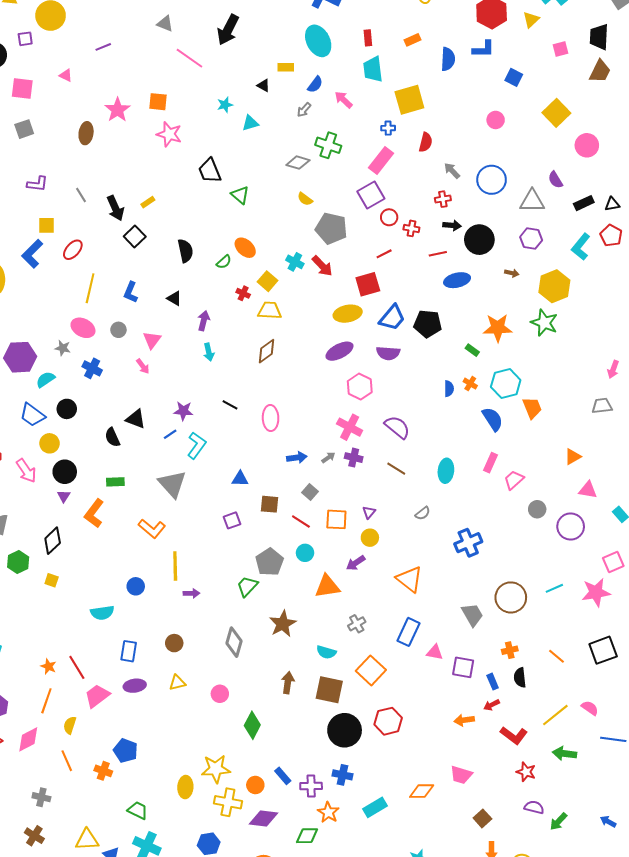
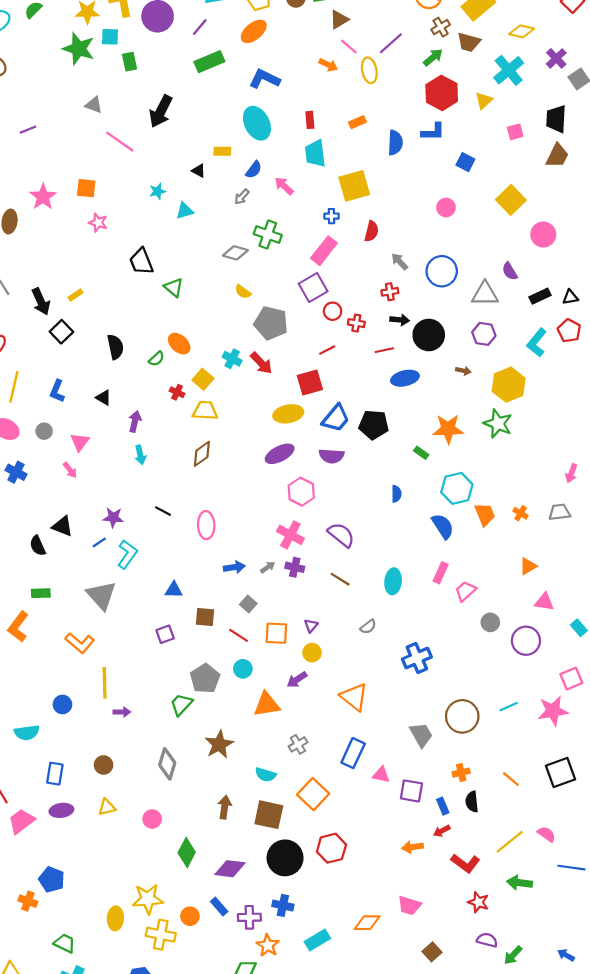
pink star: (169, 134) -> (98, 223), size x0.7
orange cross: (470, 384) -> (521, 513), moved
purple diamond: (263, 818) -> (230, 869), moved

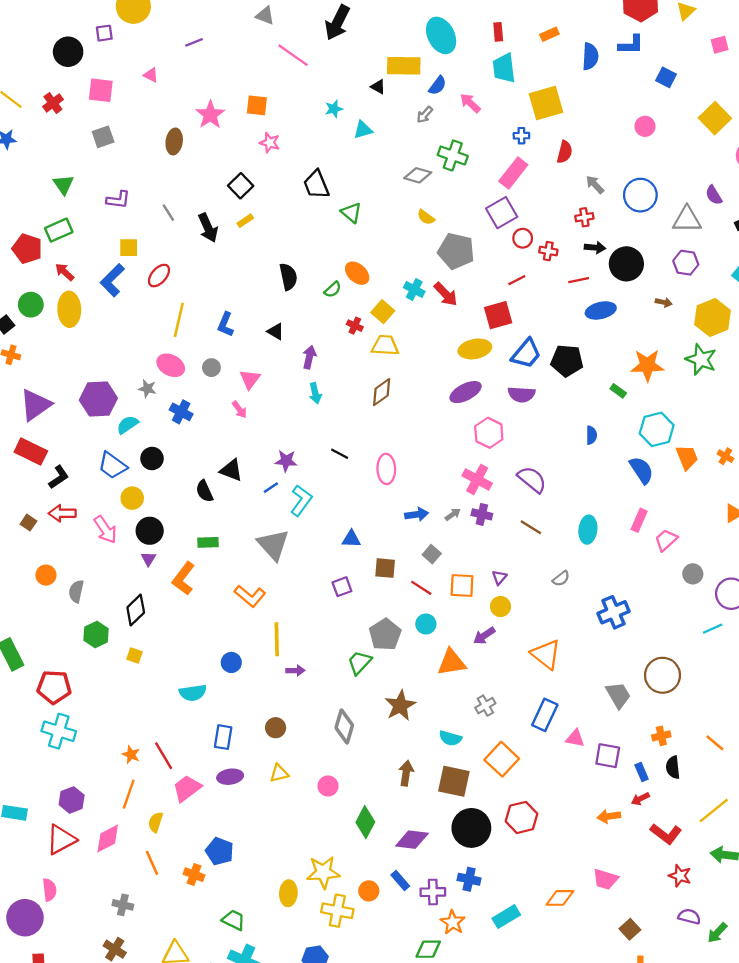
yellow rectangle: (222, 151) -> (404, 66), size x1.8
black square: (61, 332) -> (241, 186), moved
cyan line: (509, 707) -> (713, 629), moved

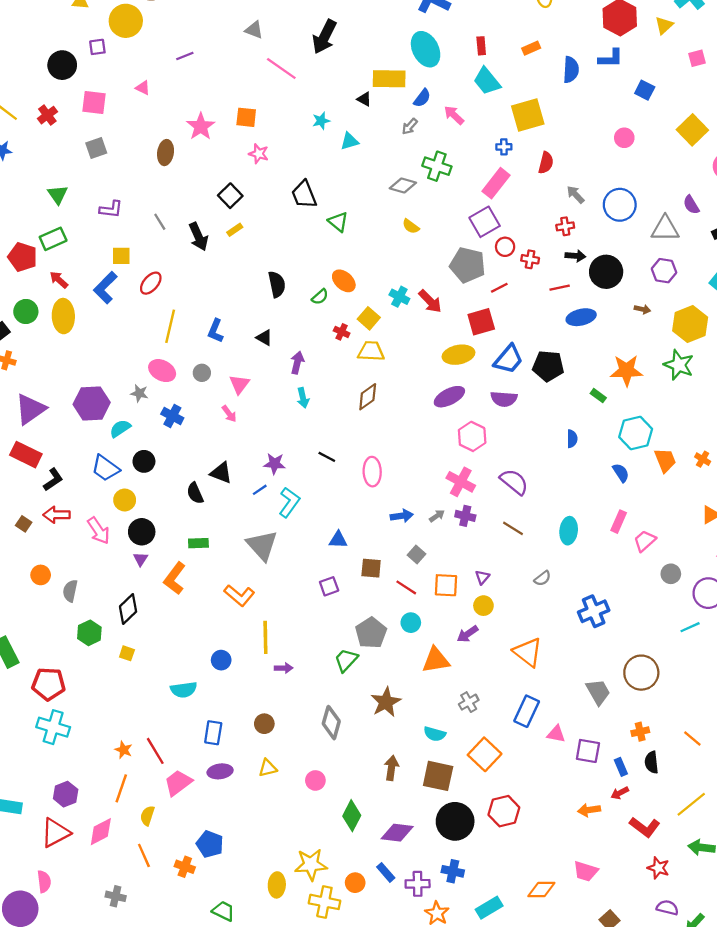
cyan trapezoid: (504, 68) -> (487, 81), turned -32
gray pentagon: (456, 251) -> (468, 265), moved
blue semicircle: (642, 470) -> (621, 473), size x0.7

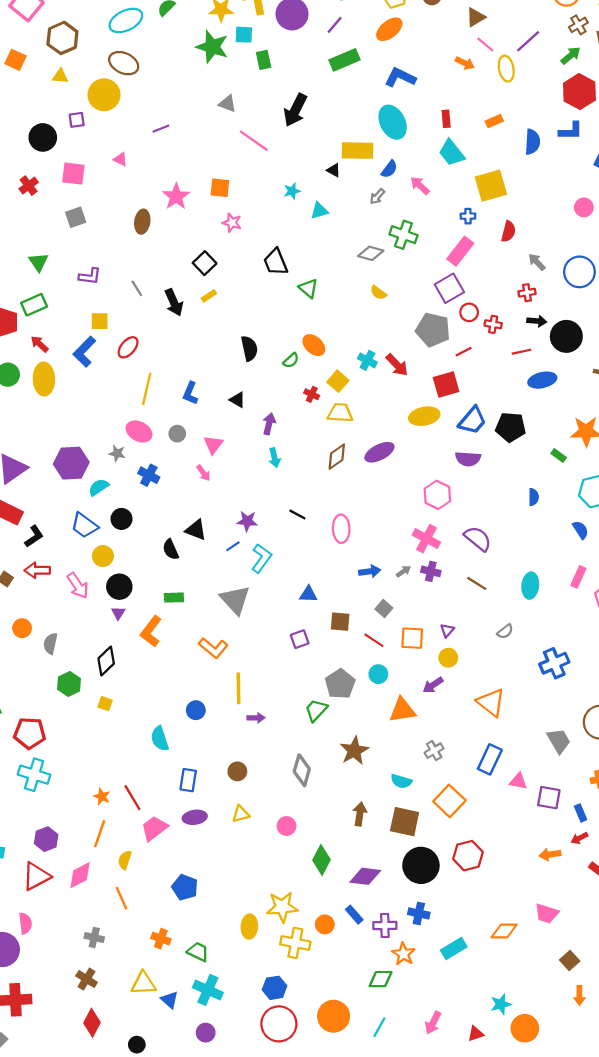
purple ellipse: (449, 397) -> (379, 452), moved
cyan semicircle: (184, 690) -> (160, 739), turned 80
orange cross: (185, 867) -> (161, 939), moved

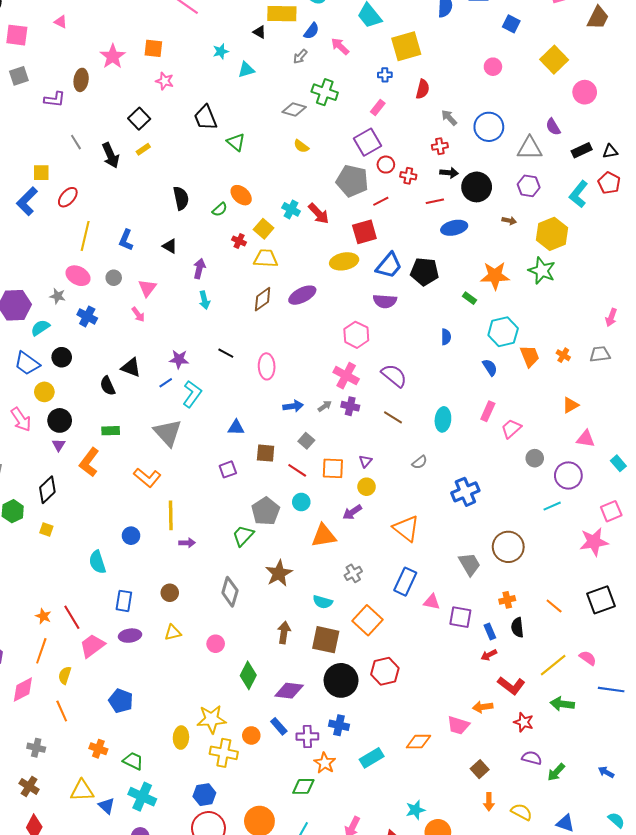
pink rectangle: (460, 251) -> (378, 107), size x0.6
purple L-shape: (90, 276) -> (55, 99), moved
orange arrow: (550, 854) -> (483, 707), moved

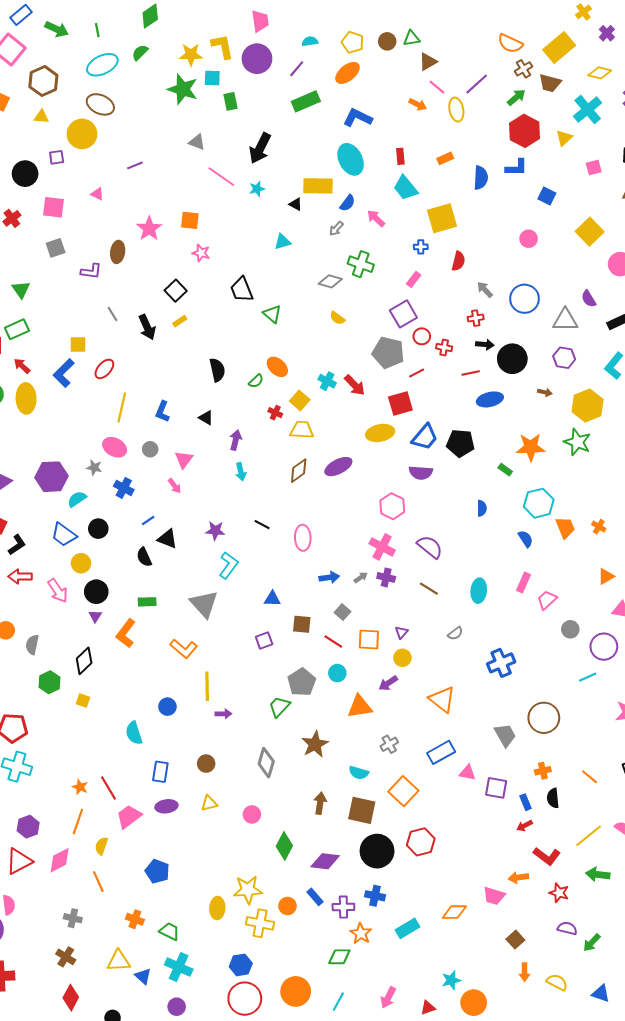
cyan star: (221, 51) -> (257, 189), moved
blue line: (166, 383) -> (148, 520), moved
blue rectangle: (405, 582) -> (441, 752), turned 36

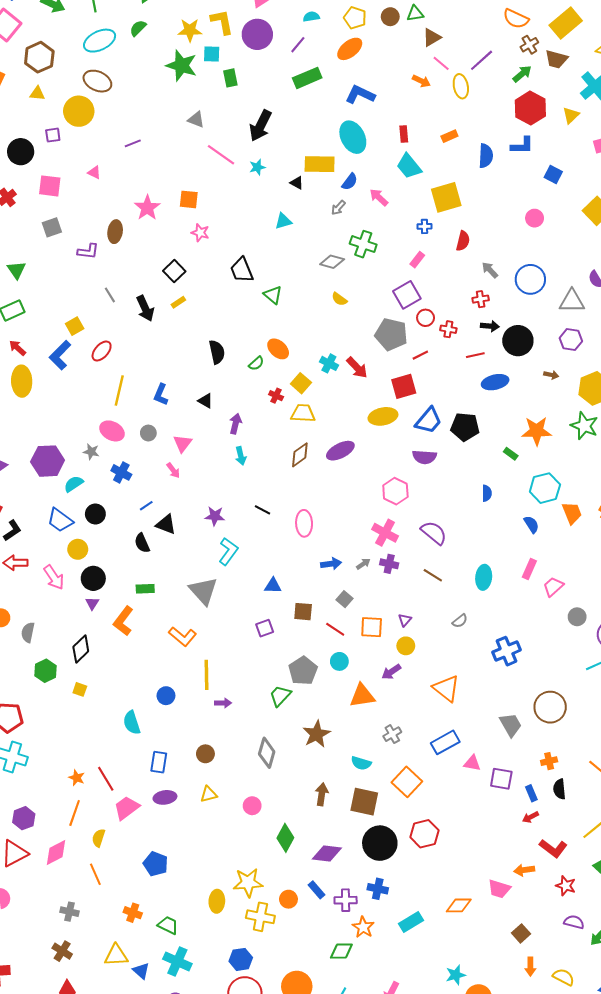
yellow square: (78, 344) -> (75, 326), turned -30

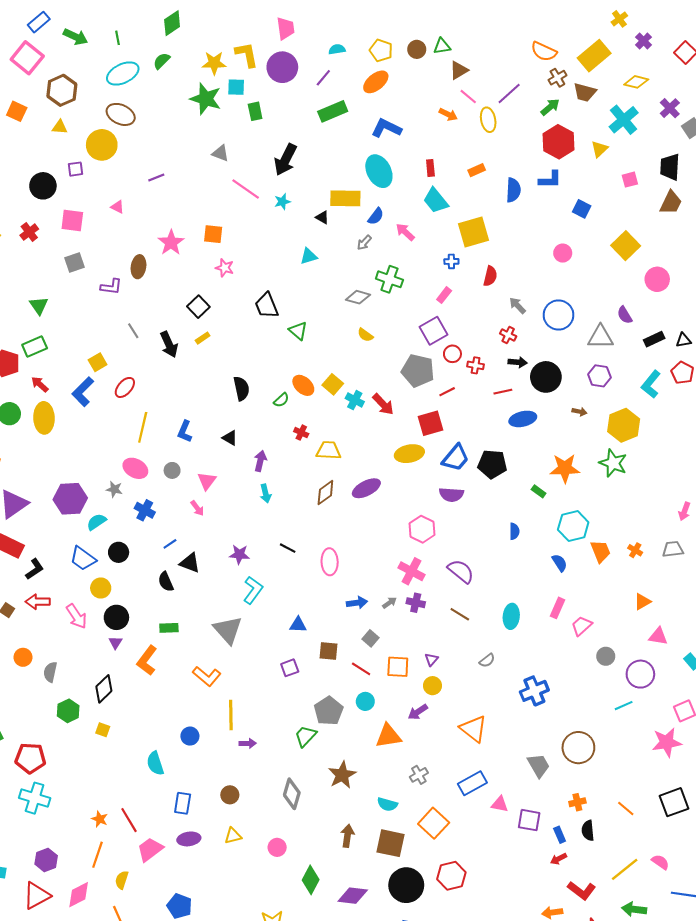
red cross: (481, 299) -> (508, 335), turned 35
yellow square: (301, 383) -> (333, 384), moved

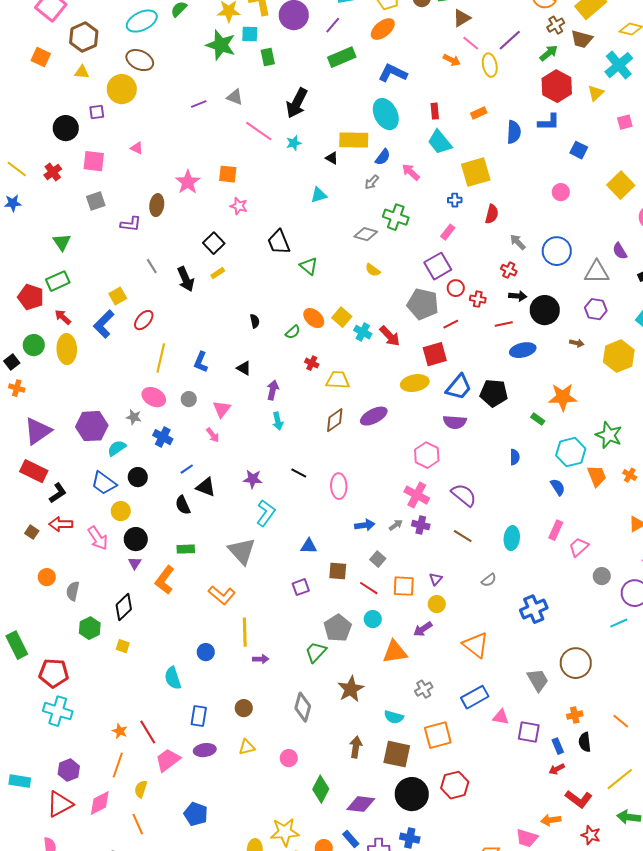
purple line: (156, 177) -> (199, 104), moved
black semicircle: (241, 389) -> (255, 321), size x0.6
green star: (613, 463) -> (609, 435), moved
orange square: (434, 823) -> (438, 735), turned 32

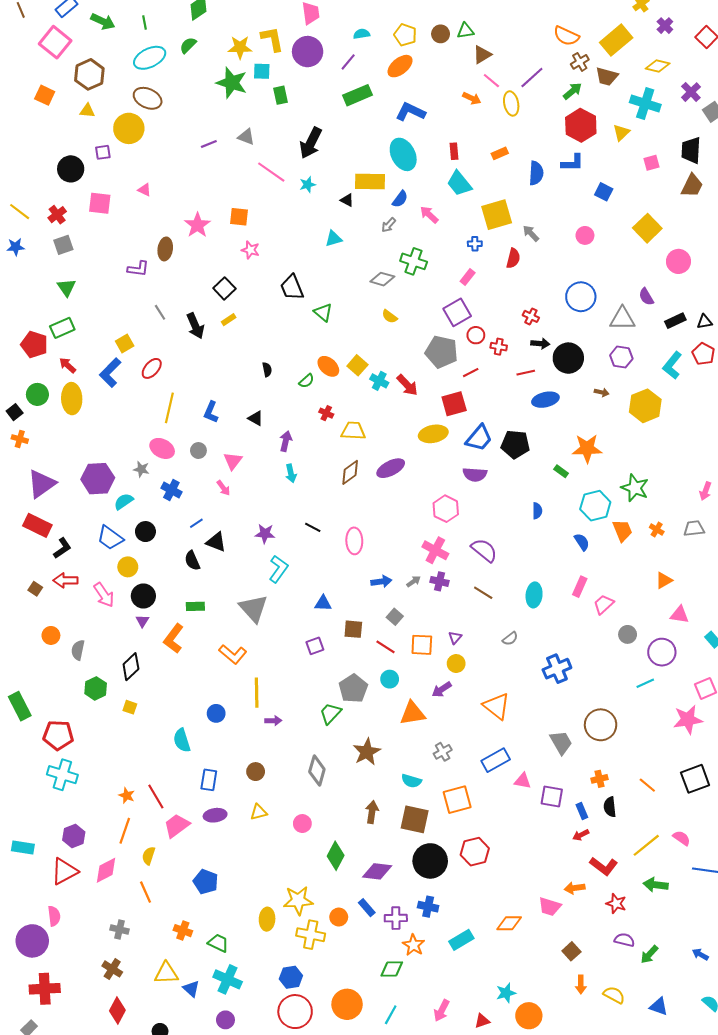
cyan cross: (619, 65) -> (645, 103), turned -32
gray square: (96, 201) -> (63, 245), moved
gray arrow: (518, 242) -> (531, 233), moved

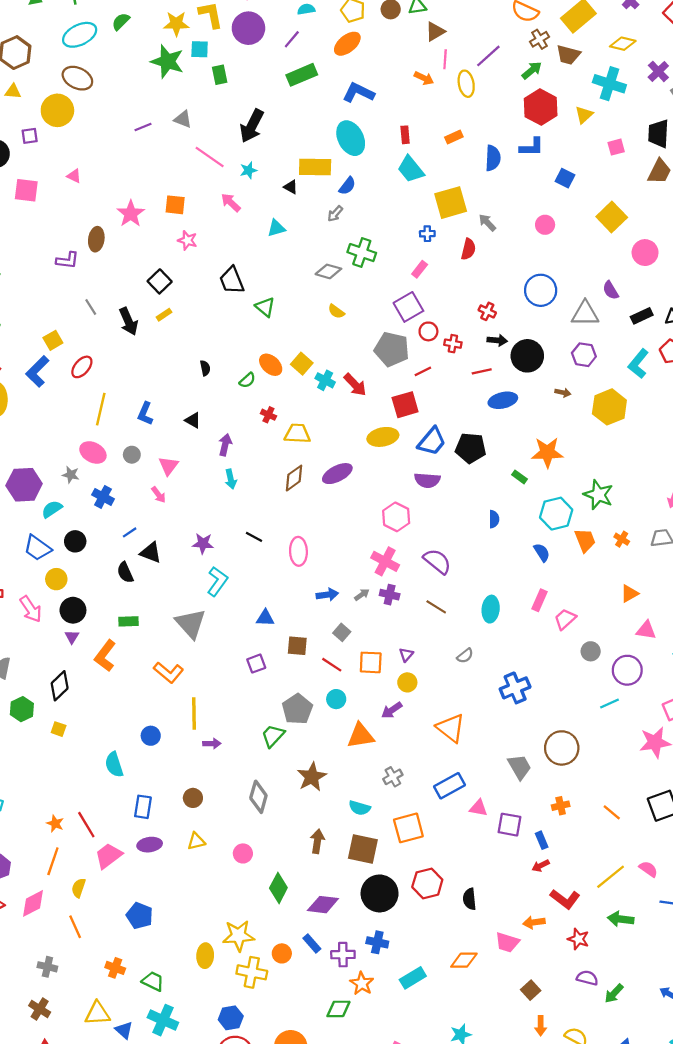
pink line: (491, 81) -> (445, 59), turned 54
pink arrow: (429, 215) -> (231, 203), moved
black semicircle: (610, 807) -> (470, 899), moved

